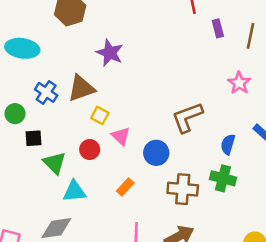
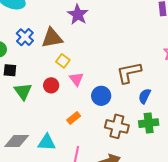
blue semicircle: (228, 144) -> (145, 96), moved
green cross: (223, 178) -> (149, 123), turned -30
cyan triangle: (74, 191) -> (47, 142), moved

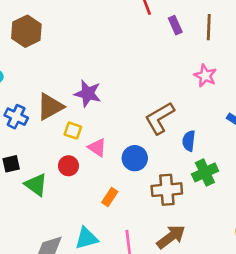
purple star: (78, 15) -> (88, 93), moved

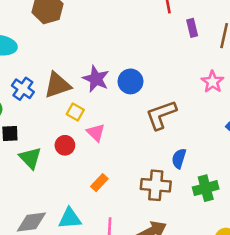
blue semicircle: (189, 141) -> (179, 158), moved
blue circle: (135, 158) -> (130, 81), moved
green cross: (205, 172) -> (206, 188), moved

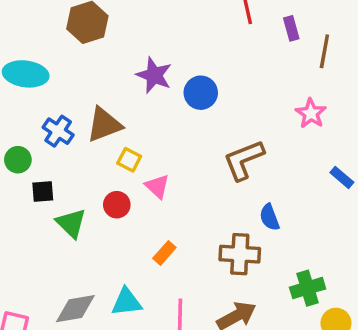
purple rectangle: (192, 28) -> (291, 28), moved
purple star: (96, 79) -> (154, 75), moved
blue circle: (130, 81) -> (201, 93), moved
blue semicircle: (179, 158) -> (269, 217), turned -36
green cross: (206, 188) -> (308, 288), moved

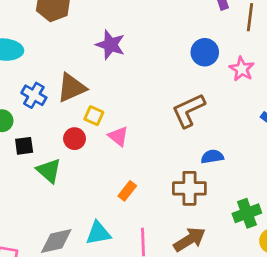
blue circle: (201, 93) -> (205, 52), moved
red circle: (117, 205) -> (75, 139), moved
blue semicircle: (269, 217) -> (212, 157), turned 105

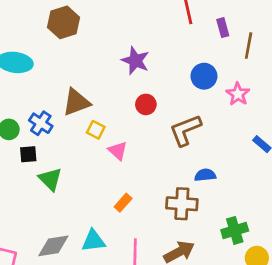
purple star: (110, 45) -> (135, 61), moved
blue cross: (34, 95) -> (41, 123), moved
red circle: (75, 139) -> (146, 104), moved

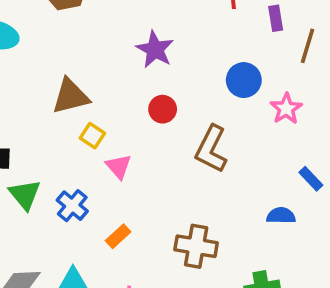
blue cross: (41, 123) -> (72, 206), moved
brown L-shape: (185, 130) -> (211, 149), turned -48
blue semicircle: (205, 175) -> (281, 216), moved

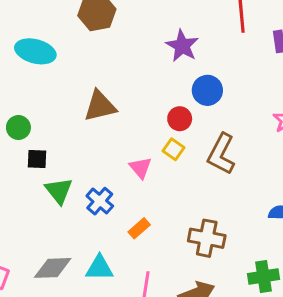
purple star: (155, 49) -> (182, 46), moved
blue circle: (244, 80) -> (207, 90), moved
yellow square: (92, 136) -> (173, 149), moved

